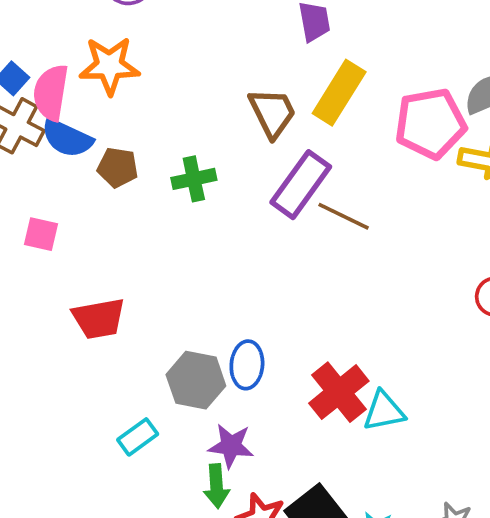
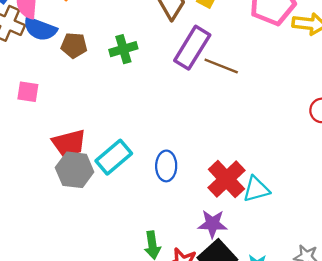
gray hexagon: (196, 380) -> (75, 170), moved
cyan rectangle: (138, 437) -> (114, 157), moved, size x1.4
purple star: (231, 446) -> (213, 224), moved

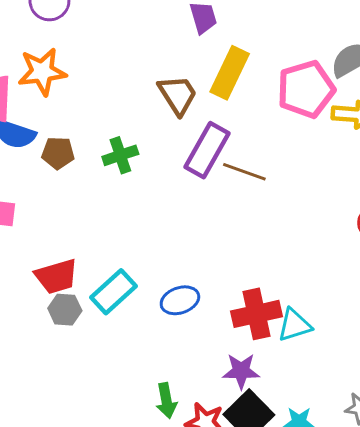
blue ellipse: (166, 166) -> (180, 300), turned 72
gray hexagon: (75, 170) -> (65, 310), size x0.7
red cross: (226, 179) -> (256, 314), turned 33

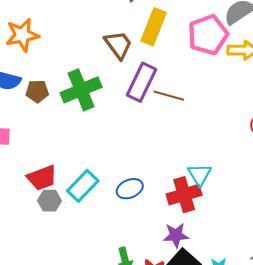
green cross: (120, 155) -> (81, 90), size x1.6
cyan triangle: (294, 325) -> (200, 175), moved, turned -40

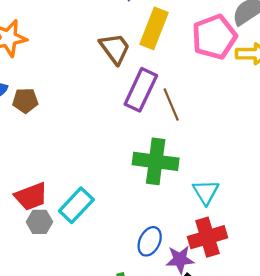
green cross: (81, 90) -> (156, 161), moved, turned 30
brown line: (169, 96) -> (171, 105), turned 52
blue ellipse: (130, 189) -> (150, 241), moved, turned -40
red cross: (184, 195) -> (207, 237), moved

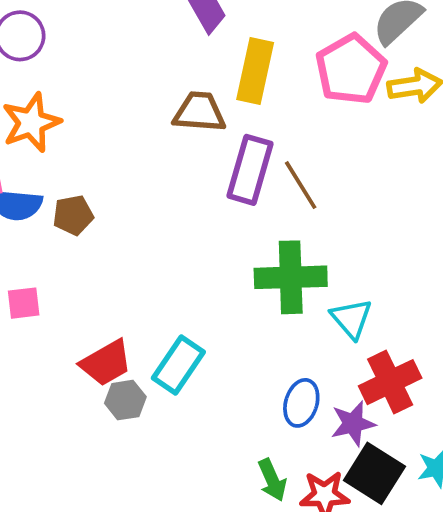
brown trapezoid: (115, 48) -> (199, 112), turned -40
cyan triangle: (206, 192) -> (351, 319), moved

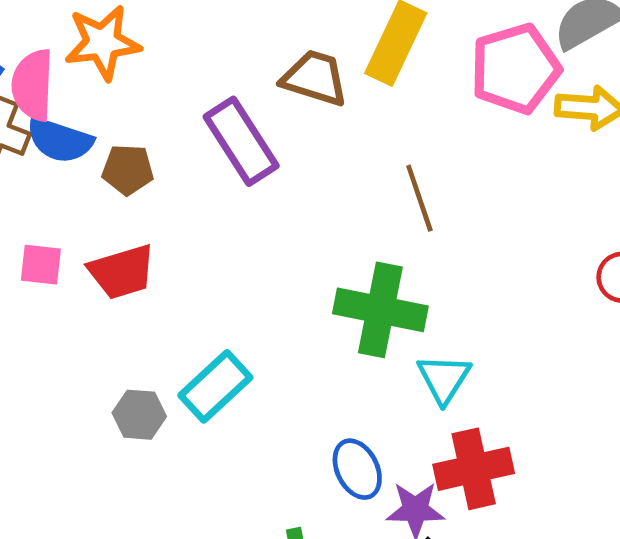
purple rectangle: (250, 170) -> (241, 141), moved, turned -62
red trapezoid: (106, 363) -> (122, 272), moved
blue ellipse: (301, 403) -> (357, 469), turned -57

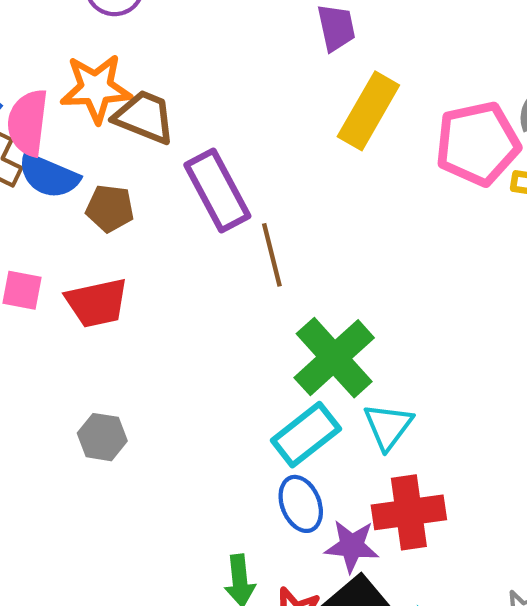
brown trapezoid: (315, 78) -> (144, 117), moved
brown line: (419, 198) -> (272, 255), moved
green cross: (380, 310) -> (334, 358), turned 32
cyan rectangle: (215, 386) -> (306, 435), moved

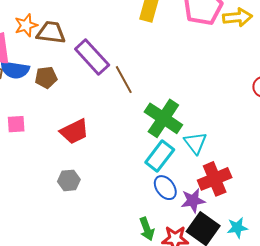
orange star: (96, 88) -> (26, 25), size x0.7
red trapezoid: (97, 303) -> (74, 132), moved

